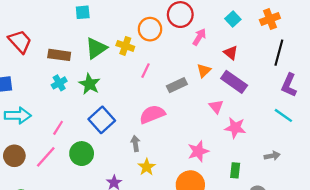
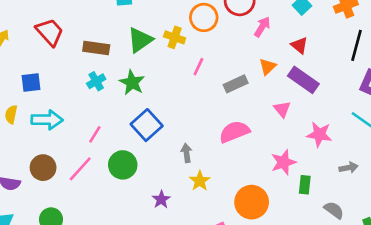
pink semicircle: (152, 114) -> (234, 132), moved
pink star: (235, 128) -> (319, 134), moved
pink star: (198, 151) -> (283, 162), moved

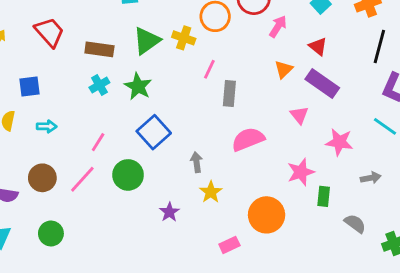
gray rectangle: (236, 84) -> (229, 94), moved, turned -60
cyan arrow: (47, 120) -> (47, 126), size x0.6

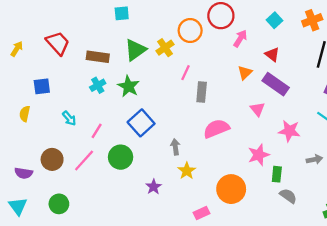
yellow cross: (184, 38) -> (165, 48), turned 36
cyan arrow: (47, 126) -> (69, 118), moved, turned 49
gray semicircle: (355, 224) -> (288, 196), moved

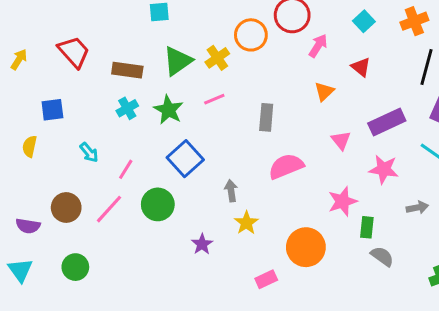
pink line: (186, 73) -> (214, 99), moved, turned 42
purple rectangle: (276, 84) -> (387, 122), moved, turned -60

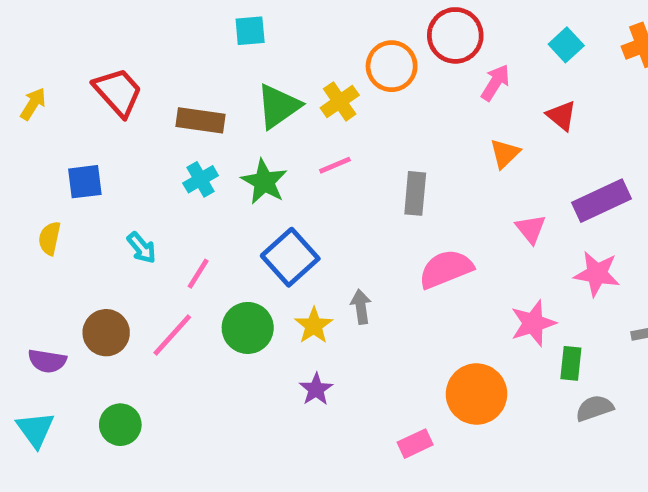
yellow star: (246, 223) -> (314, 326), moved
gray semicircle: (382, 256) -> (594, 408), turned -55

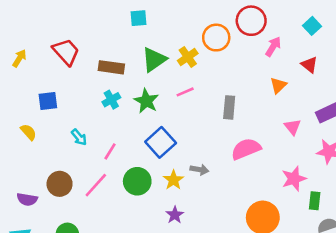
yellow semicircle: (50, 238) -> (28, 132), turned 126
gray arrow: (361, 307) -> (199, 170), turned 108

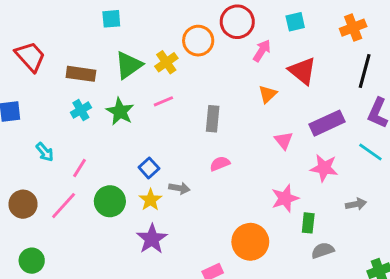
cyan square: (312, 26) -> (295, 22), moved, turned 30
red triangle: (309, 65) -> (302, 71), size x1.5
blue square: (161, 142) -> (149, 168), moved, size x0.6
pink semicircle: (246, 149) -> (220, 164), moved, size x0.6
purple star: (175, 215) -> (152, 239), size x1.5

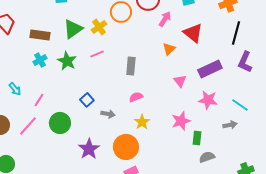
cyan line: (370, 152) -> (240, 105), moved
yellow star: (150, 200) -> (142, 122), moved
orange circle: (250, 242) -> (126, 147), moved

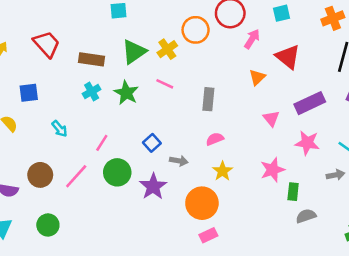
pink line: (97, 54) -> (165, 84), turned 48
pink line: (39, 100) -> (102, 143), moved
purple star: (89, 149) -> (153, 186), moved

